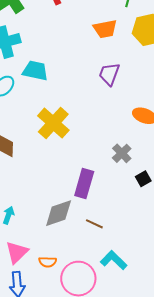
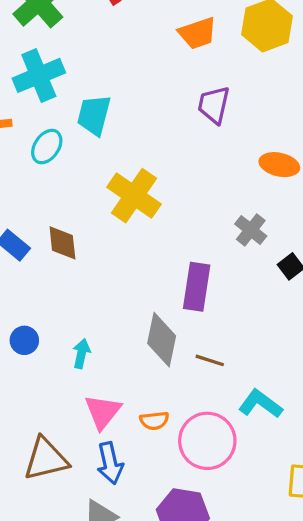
cyan trapezoid: (35, 71) -> (94, 115), turned -80
gray diamond: (59, 213) -> (162, 340), turned -52
brown line: (94, 224) -> (210, 360), moved

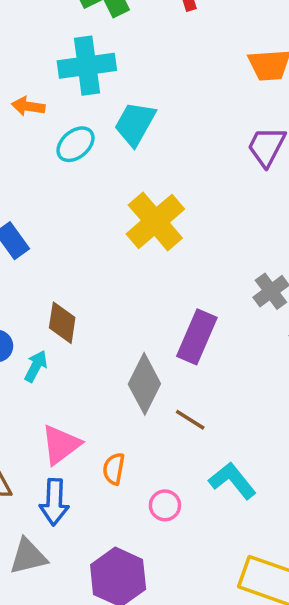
brown diamond: (62, 243) -> (62, 323), moved
cyan arrow: (81, 354) -> (36, 366), moved
orange semicircle: (154, 421) -> (114, 469), turned 92
pink circle: (207, 441) -> (165, 505), size x0.5

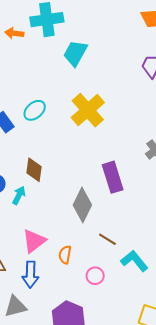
orange arrow: (28, 106) -> (14, 33), moved
cyan ellipse: (75, 144) -> (35, 110), moved
purple rectangle: (197, 337) -> (113, 177), turned -40
brown line: (190, 420) -> (107, 239), moved

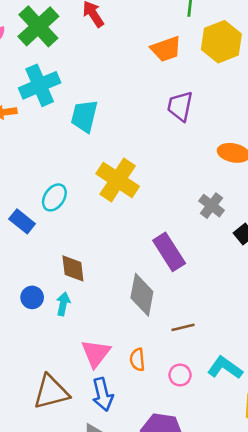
brown line: (107, 239) -> (183, 327), turned -30
cyan L-shape: (134, 261) -> (225, 368), moved

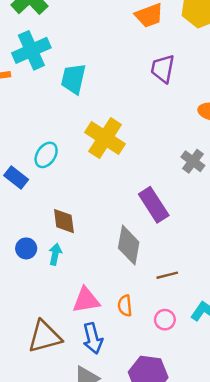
pink triangle: (96, 353) -> (86, 300), turned 44

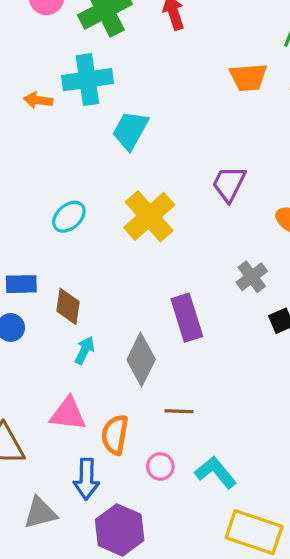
purple trapezoid: (163, 69) -> (229, 184), moved
blue rectangle: (16, 178) -> (21, 284), moved, turned -55
cyan arrow: (55, 254) -> (85, 350), moved
orange semicircle: (125, 306) -> (115, 435), size x1.4
blue arrow: (93, 338) -> (86, 479), moved

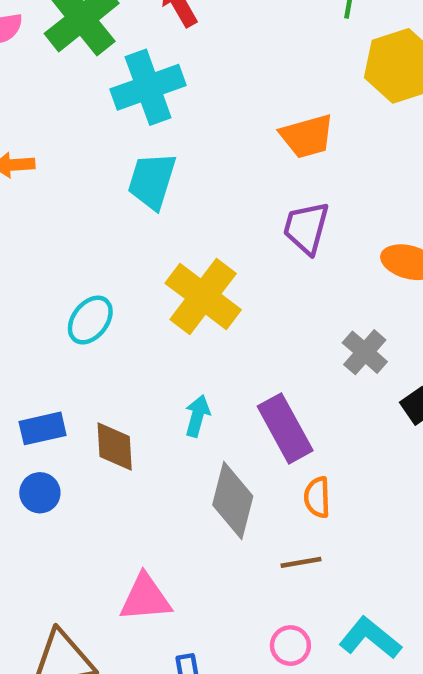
orange trapezoid: (248, 77) -> (307, 136), moved
cyan cross: (87, 80) -> (148, 87), moved
cyan arrow: (85, 350) -> (197, 416), moved
orange semicircle: (115, 435) -> (317, 497), moved, size x0.7

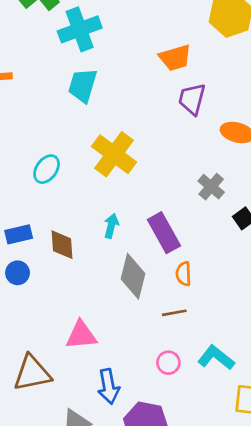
purple trapezoid: (306, 228) -> (192, 99), moved

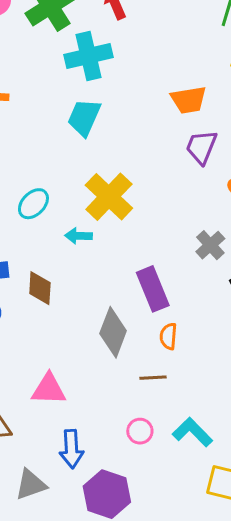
cyan arrow: (111, 226) -> (79, 236), moved, turned -110

